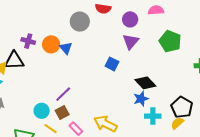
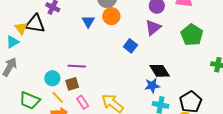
orange circle: (51, 44) -> (111, 16), moved
purple line: (63, 94) -> (77, 66), turned 36

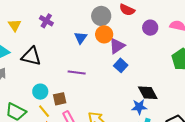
black triangle: (35, 24) -> (31, 56), moved
yellow triangle: (21, 28) -> (15, 25), moved
purple triangle: (153, 28) -> (117, 46), moved
purple line: (77, 66) -> (77, 73), moved

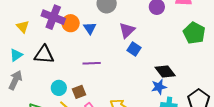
purple cross: (46, 21) -> (53, 17), size x1.6
orange circle: (104, 34) -> (71, 23), moved

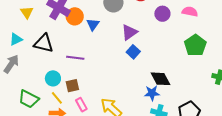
purple line: (92, 63) -> (75, 58), moved

